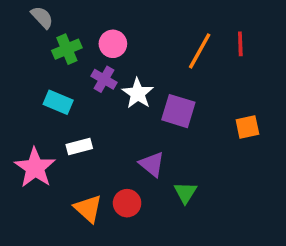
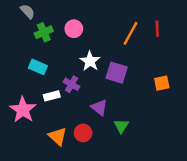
purple cross: (104, 79) -> (71, 84), moved

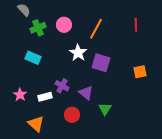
orange line: (131, 33) -> (96, 29), moved
purple cross: (71, 84) -> (62, 86), moved
white rectangle: (52, 96) -> (45, 97), moved
pink star: (23, 110) -> (20, 95), size x0.6
orange triangle: (58, 136) -> (36, 124), moved

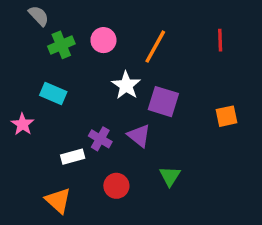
purple triangle: (86, 93) -> (139, 136), moved
pink star: (20, 95) -> (23, 124), moved

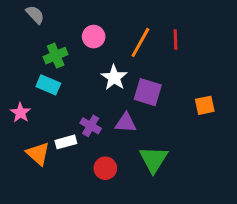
red line: (220, 40) -> (176, 39), moved
green cross: (61, 45) -> (56, 56), moved
purple triangle: (139, 136) -> (126, 123), turned -35
green triangle: (170, 176) -> (154, 159), size x1.5
orange triangle: (58, 200) -> (38, 154), moved

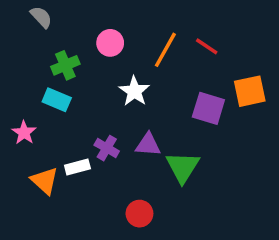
red line: (176, 39) -> (207, 46), turned -54
purple square: (148, 92) -> (208, 108), moved
orange square: (205, 105) -> (250, 91), moved, size x1.4
green triangle: (154, 159) -> (183, 167), moved
red circle: (105, 168) -> (139, 214), moved

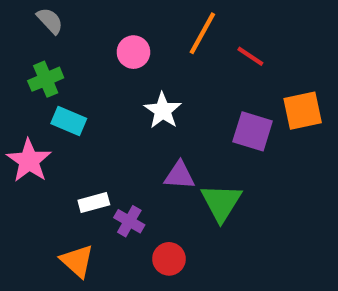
orange line: (165, 50) -> (202, 33), moved
green cross: (65, 65) -> (46, 79), moved
pink star: (24, 133) -> (29, 161), size x1.5
purple cross: (107, 148) -> (129, 221), moved
orange triangle: (45, 181) -> (77, 261), moved

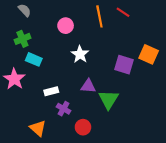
orange line: (202, 33) -> (99, 16), turned -40
red line: (250, 56) -> (123, 12), moved
orange square: (303, 111) -> (149, 54), turned 36
white rectangle: (94, 202) -> (51, 91), moved

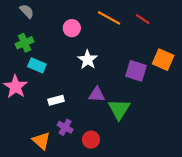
red line: (123, 12) -> (143, 19), moved
orange line: (99, 16) -> (109, 18), turned -50
purple cross: (64, 109) -> (65, 127), moved

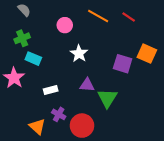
red circle: (91, 140) -> (82, 126), size x1.5

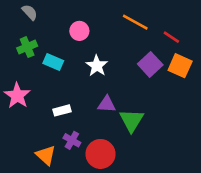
orange line: (98, 16) -> (135, 22), moved
red line: (129, 17) -> (171, 37), moved
cyan rectangle: (33, 59) -> (53, 62), moved
purple square: (123, 64) -> (150, 64), moved, turned 30

